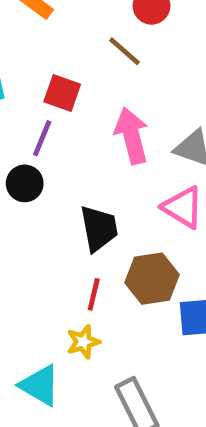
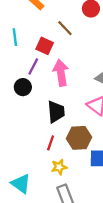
brown line: (125, 51) -> (65, 28), moved
pink arrow: (132, 136) -> (61, 73), moved
yellow star: (83, 342) -> (59, 167), moved

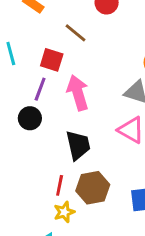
brown hexagon: (79, 138) -> (93, 188), moved
red line: (51, 143) -> (60, 185), moved
yellow star: (59, 167) -> (64, 212), moved

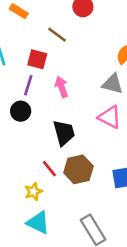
pink arrow: (78, 93) -> (61, 87), size x0.7
red line: (60, 185) -> (49, 169), turned -48
yellow star: (64, 212) -> (33, 192), moved

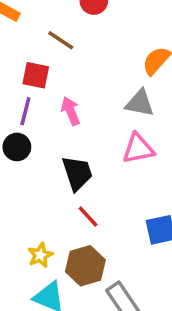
pink triangle: (110, 117) -> (138, 149), turned -35
red line: (49, 169) -> (88, 217), moved
brown hexagon: (78, 169) -> (85, 266), moved

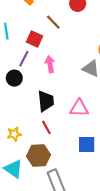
pink triangle: (138, 149) -> (79, 108), moved
yellow star: (40, 255) -> (14, 134), moved

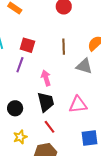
brown line: (53, 22) -> (64, 47), moved, turned 49
pink arrow: (50, 64) -> (46, 78), moved
black circle: (14, 78) -> (15, 108), moved

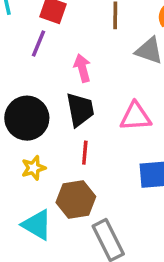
black circle: (15, 108) -> (27, 118), size x1.6
red line: (50, 127) -> (85, 153), turned 40

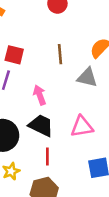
black trapezoid: (80, 110) -> (41, 125), turned -48

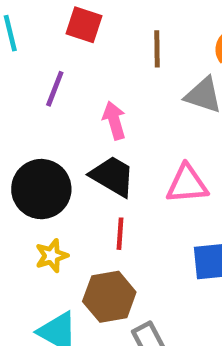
red square: (14, 55) -> (84, 25), moved

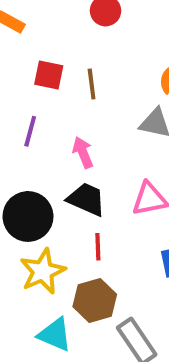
brown line: (157, 49) -> (92, 84), moved
yellow star: (52, 256) -> (43, 271), size x1.6

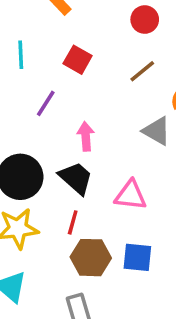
brown line: (92, 84) -> (142, 71), moved, turned 40
brown hexagon: (95, 301) -> (91, 258), moved

